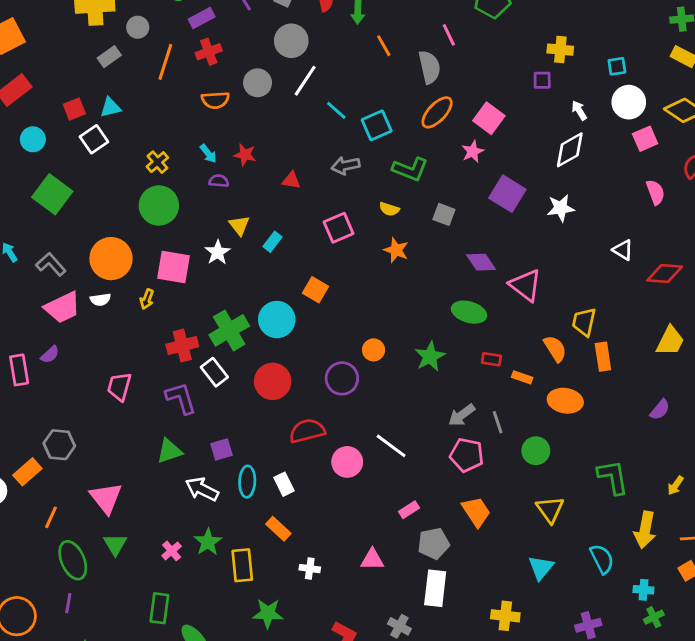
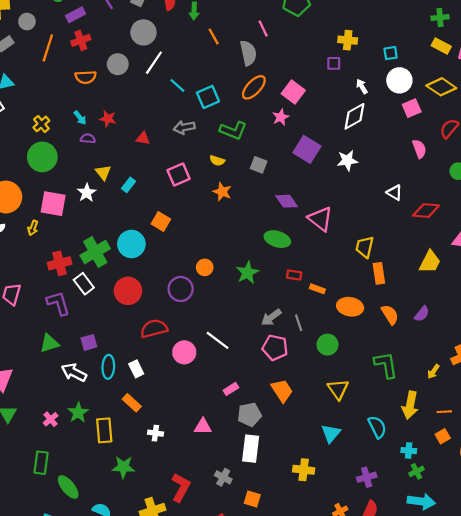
orange semicircle: (555, 349) -> (390, 315), moved

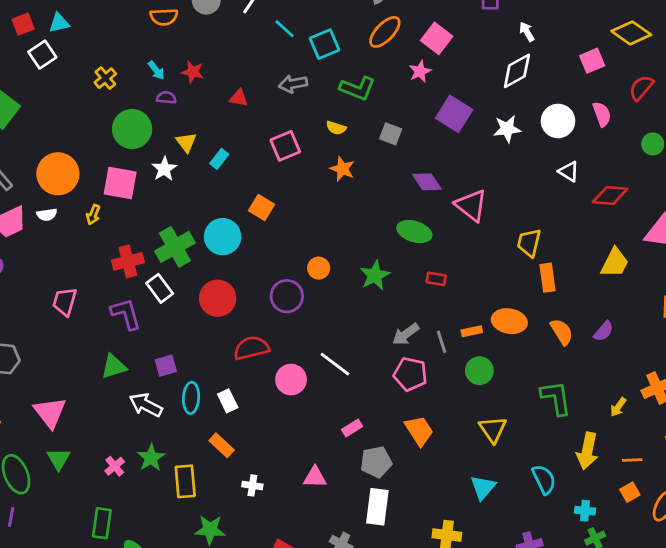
white circle: (399, 80) -> (558, 121), moved
green circle: (42, 157) -> (132, 129), moved
orange rectangle: (317, 289) -> (472, 331), moved, turned -32

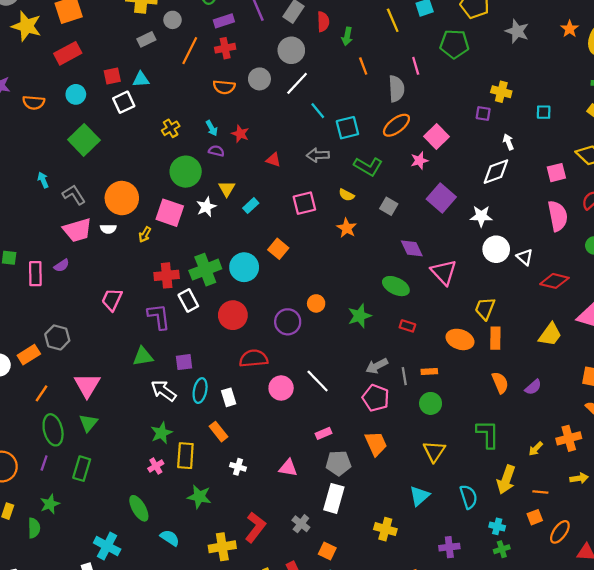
pink semicircle: (602, 114) -> (558, 216), size x1.5
white circle: (558, 121) -> (496, 249), moved
orange ellipse: (509, 321) -> (460, 339), moved
pink cross: (115, 466) -> (156, 466), moved
green rectangle: (102, 523) -> (82, 469), moved

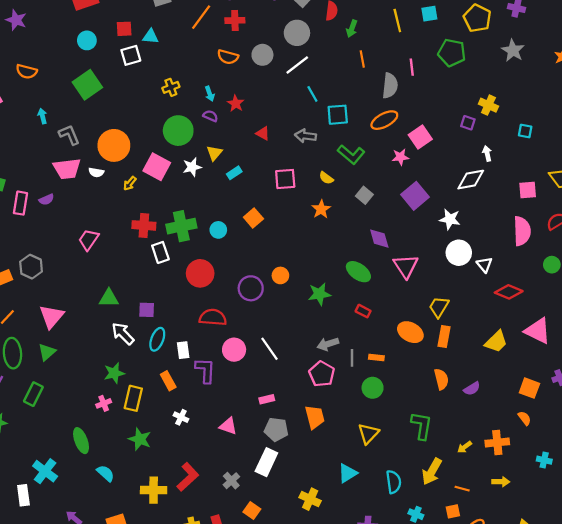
orange semicircle: (34, 103) -> (27, 71), moved
cyan circle: (244, 267) -> (218, 230), size x0.6
purple L-shape: (159, 317) -> (205, 370), moved

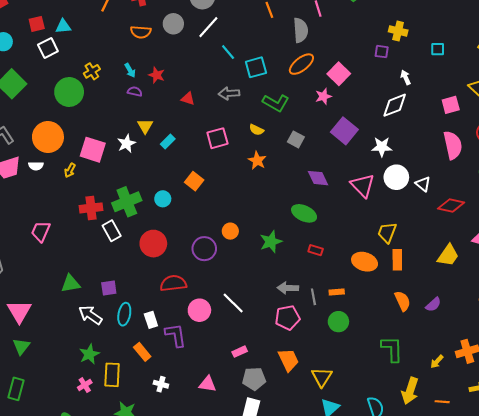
green circle: (178, 131) -> (69, 92), moved
pink triangle: (406, 266) -> (363, 185), moved
gray arrow: (328, 344) -> (288, 288), turned 30
pink pentagon: (322, 374) -> (288, 318), turned -30
yellow triangle: (368, 434) -> (322, 377), moved

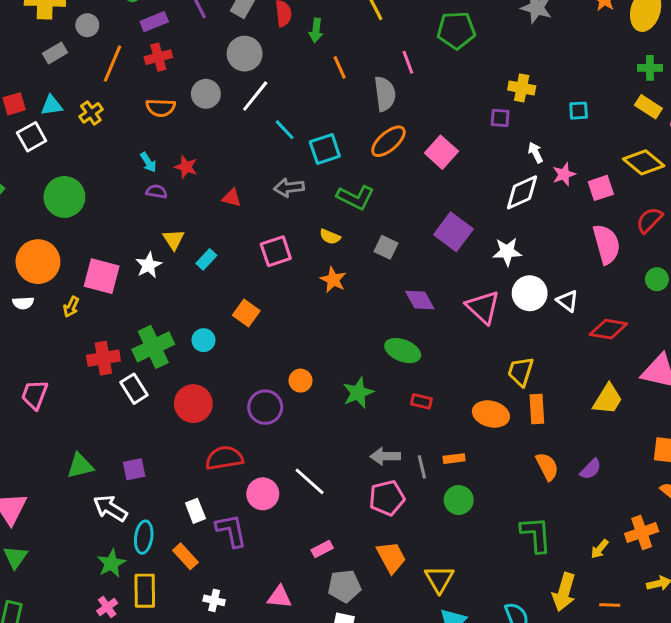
yellow cross: (92, 71) -> (91, 113), moved
pink star: (323, 96) -> (564, 174), moved
cyan ellipse: (124, 314) -> (144, 537), moved

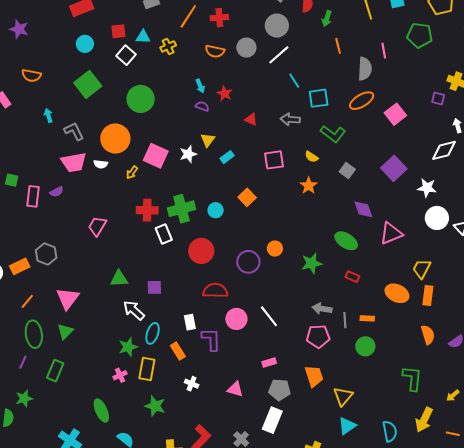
white square: (32, 137) -> (126, 55), turned -30
pink triangle: (483, 307) -> (391, 233), moved, turned 45

